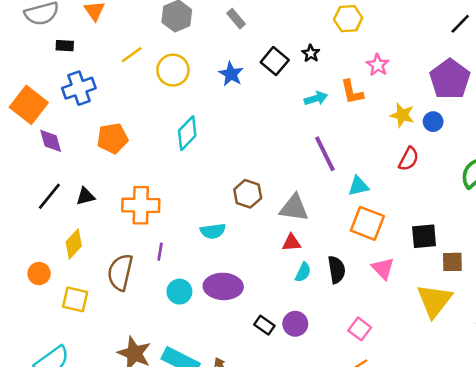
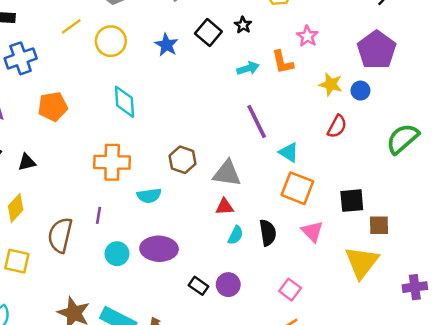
cyan diamond: (187, 133) -> (124, 102), turned -48
cyan triangle: (358, 186) -> (289, 152), turned 45
orange cross: (141, 205) -> (112, 162), moved

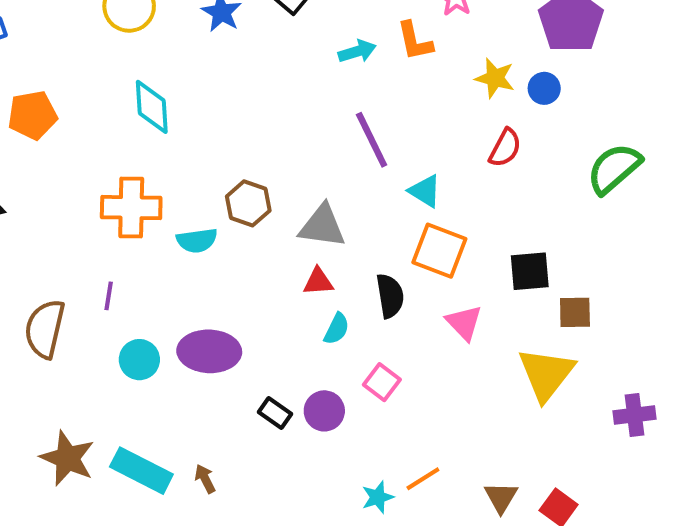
cyan semicircle: (149, 196) -> (197, 240), moved
black semicircle: (268, 233) -> (390, 296), moved
pink square: (290, 290) -> (382, 382), moved

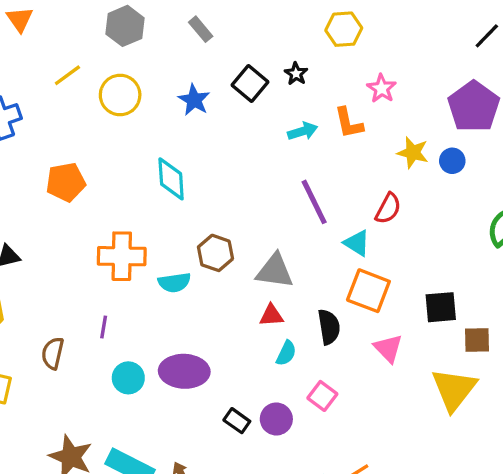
cyan diamond: (152, 107) -> (171, 179), moved
orange pentagon: (33, 115) -> (66, 182), moved
red semicircle: (505, 148) -> (388, 208), moved
brown semicircle: (45, 329) -> (53, 353), size x0.7

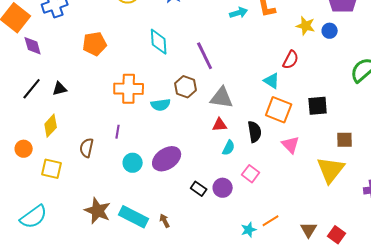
purple line: (314, 202) -> (205, 56), moved
black square: (441, 307) -> (318, 106), moved
purple ellipse: (184, 371) -> (167, 159), turned -36

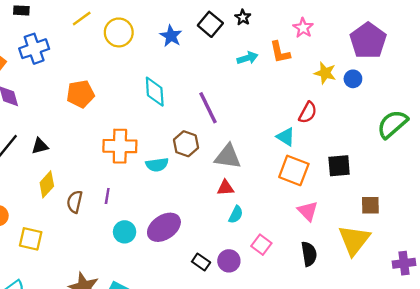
yellow diamond: (51, 126) -> (47, 184), moved
black semicircle: (255, 132) -> (309, 254), moved
brown semicircle: (87, 148) -> (75, 202), moved

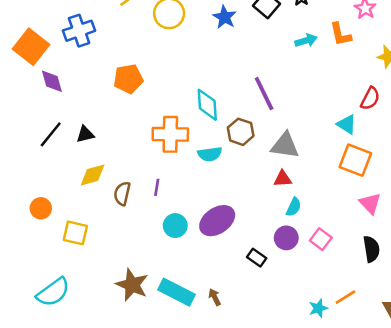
cyan diamond: (155, 92) -> (207, 105), moved
yellow diamond: (47, 184) -> (93, 175), turned 32
purple circle: (229, 261) -> (286, 238), moved

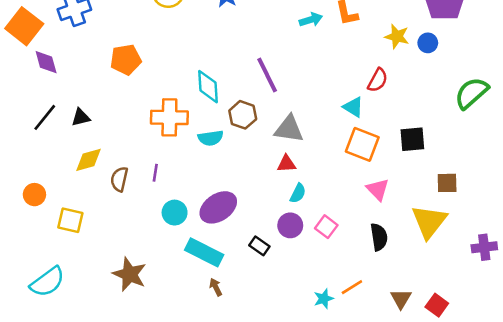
cyan rectangle: (176, 292) -> (204, 252), moved

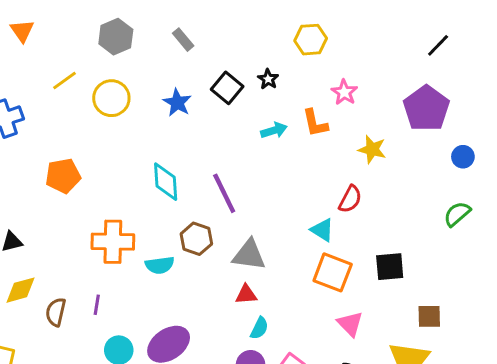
blue circle: (428, 43) -> (463, 157), moved
cyan diamond: (208, 87) -> (166, 182), moved
green semicircle: (471, 93) -> (457, 214), size x0.7

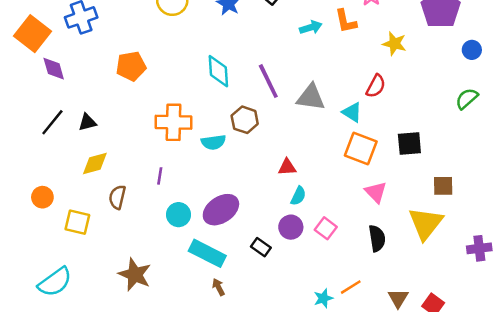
gray triangle: (249, 255) -> (311, 97), moved
brown semicircle: (56, 312) -> (117, 197), moved

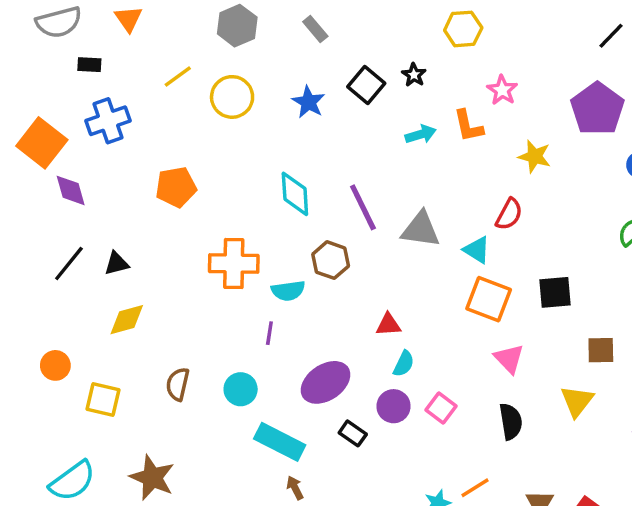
purple line: (160, 176) -> (269, 333), moved
brown semicircle: (117, 197) -> (178, 384), moved
purple ellipse: (221, 210) -> (326, 382), moved
yellow triangle: (426, 223) -> (577, 401), size x0.7
brown star: (135, 275) -> (152, 478), moved

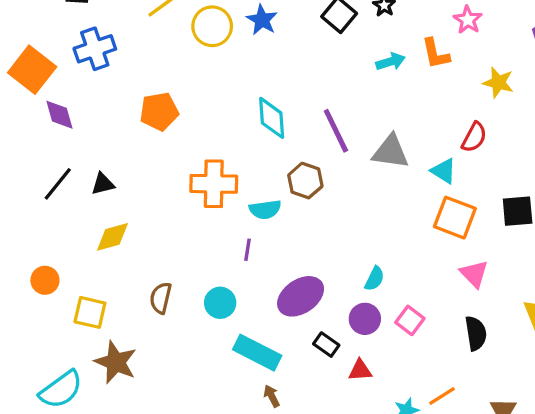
blue star: (309, 102) -> (262, 20), moved
red triangle: (388, 325) -> (360, 370), moved
brown star: (152, 478) -> (116, 362), moved

